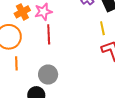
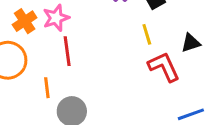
orange line: (16, 63) -> (47, 88), moved

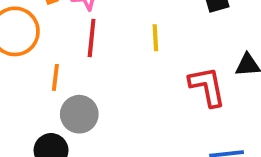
yellow line: (147, 34) -> (155, 38), moved

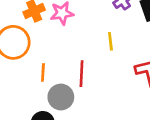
red line: (92, 38) -> (82, 74), moved

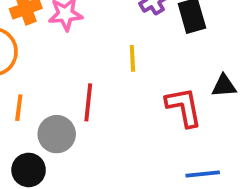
orange line: (43, 73) -> (19, 108), moved

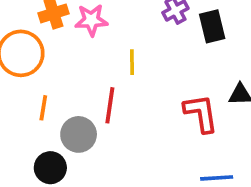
yellow line: (132, 58) -> (132, 62), moved

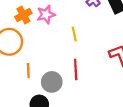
red line: (110, 105) -> (76, 70), moved

